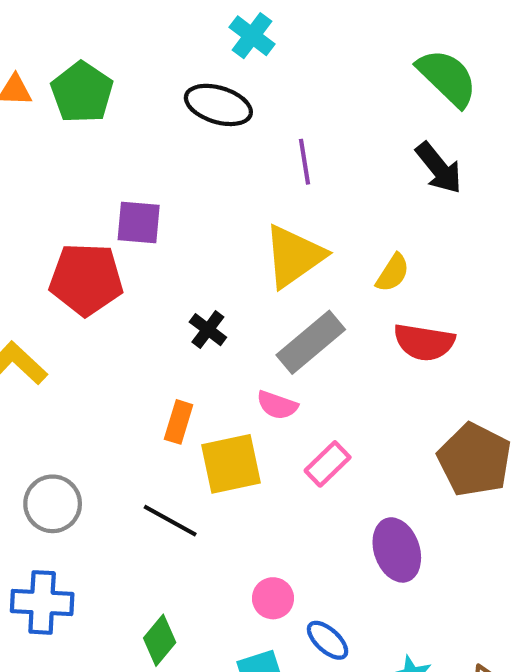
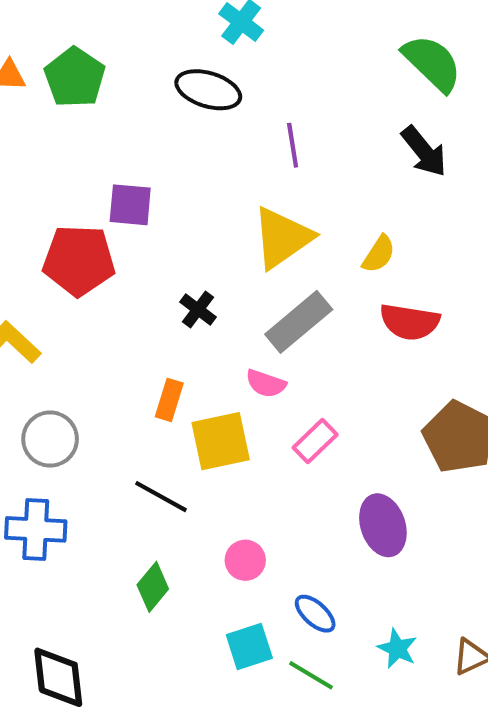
gray circle: (53, 504) -> (50, 439), moved
pink circle: (273, 598) -> (245, 560), moved
blue cross: (42, 602) -> (36, 529), moved
green diamond: (160, 640) -> (153, 587), moved

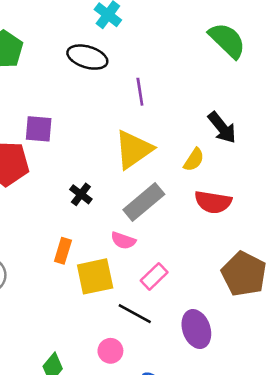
black arrow: (424, 151) -> (222, 128), moved
black line: (161, 497) -> (135, 314), moved

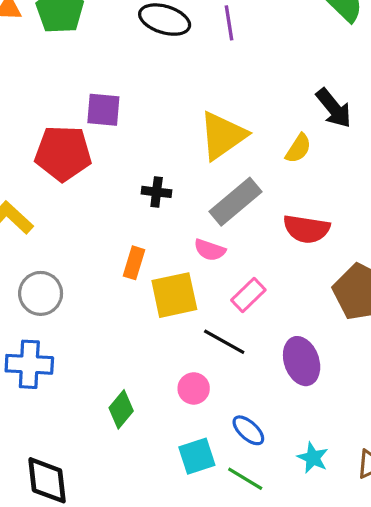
purple line: (140, 92) -> (229, 23), moved
black cross: (81, 194) -> (157, 192), turned -30
red semicircle: (213, 202) -> (306, 229), moved

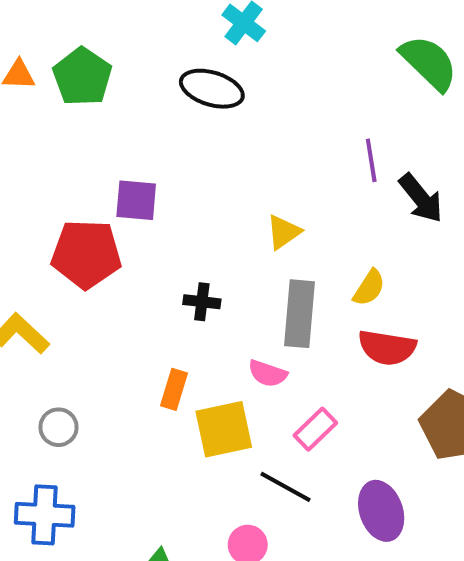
purple line: (229, 23) -> (371, 160), moved
yellow triangle: (223, 136) -> (284, 232), size x0.6
yellow semicircle: (298, 148) -> (369, 288), moved
gray rectangle: (236, 202) -> (299, 314), turned -45
gray circle: (41, 293) -> (58, 427), size x0.7

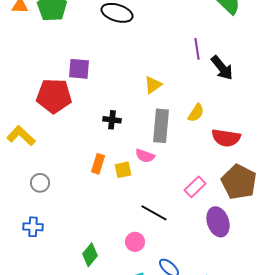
red semicircle: (387, 348) -> (226, 138), moved
yellow square: (224, 429) -> (123, 170), moved, size x0.6
pink rectangle: (315, 429) -> (195, 187), moved
purple ellipse: (381, 511) -> (218, 222), moved
blue cross: (45, 515) -> (33, 227), size x0.7

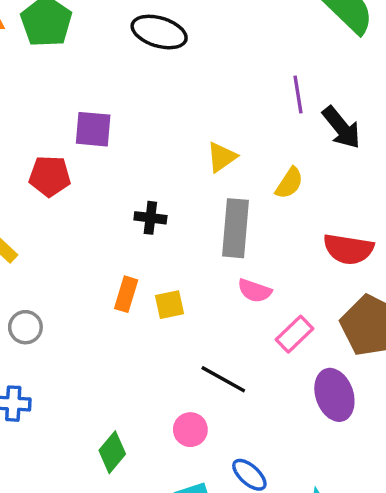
red pentagon: (54, 96) -> (50, 176), size x0.7
yellow semicircle: (196, 113) -> (289, 183), moved
pink semicircle: (145, 156) -> (255, 291), moved

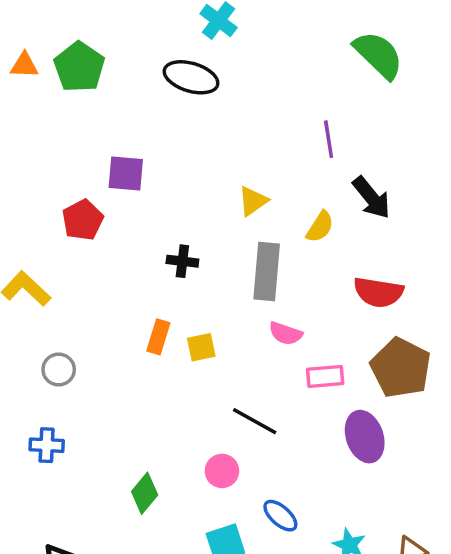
black arrow: (341, 128) -> (372, 198), moved
red pentagon: (50, 176) -> (83, 220), turned -30
pink rectangle: (295, 334) -> (325, 376), turned 39

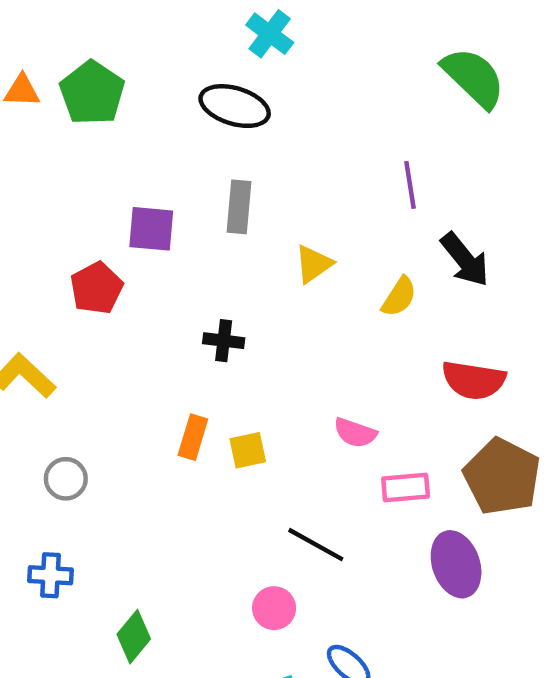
gray rectangle: (267, 272) -> (239, 207), moved, size x0.7
green diamond: (145, 493) -> (134, 637), moved

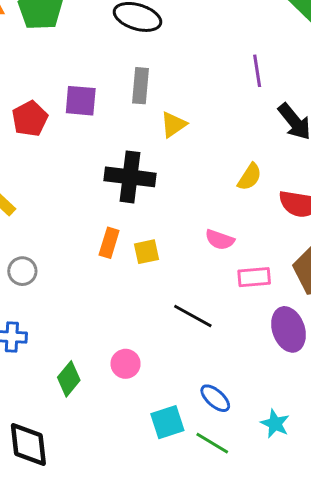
yellow triangle: (314, 264) -> (173, 125), moved
red pentagon: (96, 288) -> (30, 119), moved
yellow semicircle: (399, 297) -> (250, 177), moved
black cross: (224, 341) -> (130, 177), size x1.8
pink circle: (274, 608) -> (126, 364), moved

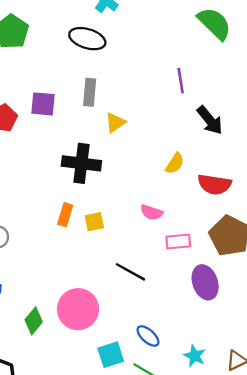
pink circle: (126, 364) -> (78, 309), size x1.8

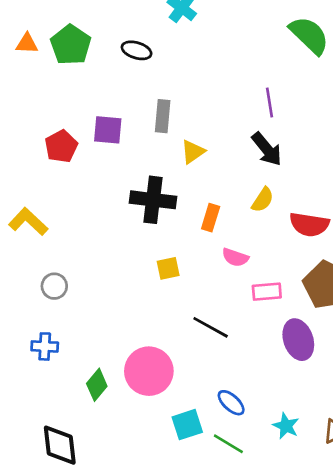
black ellipse: (87, 39) -> (137, 50), moved, size x0.7
black arrow: (210, 120) -> (267, 149), moved
orange rectangle: (65, 215) -> (211, 218), moved

